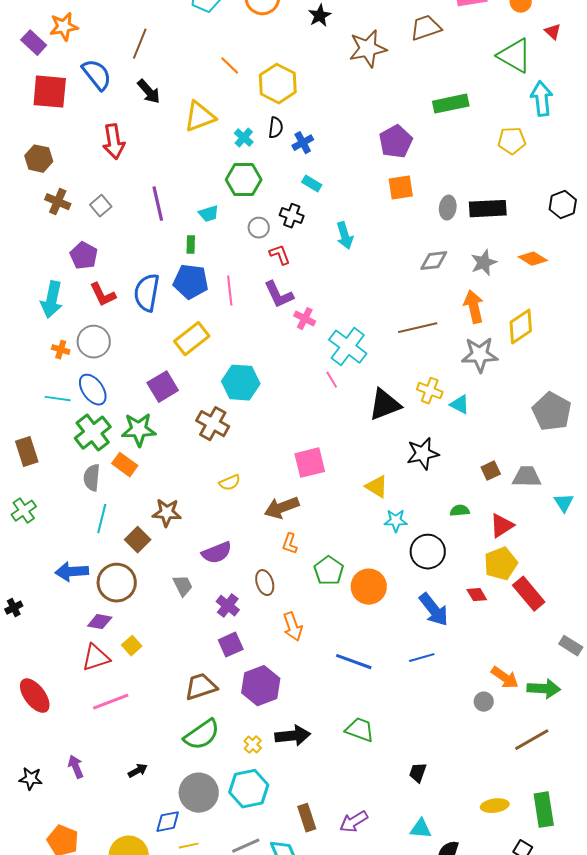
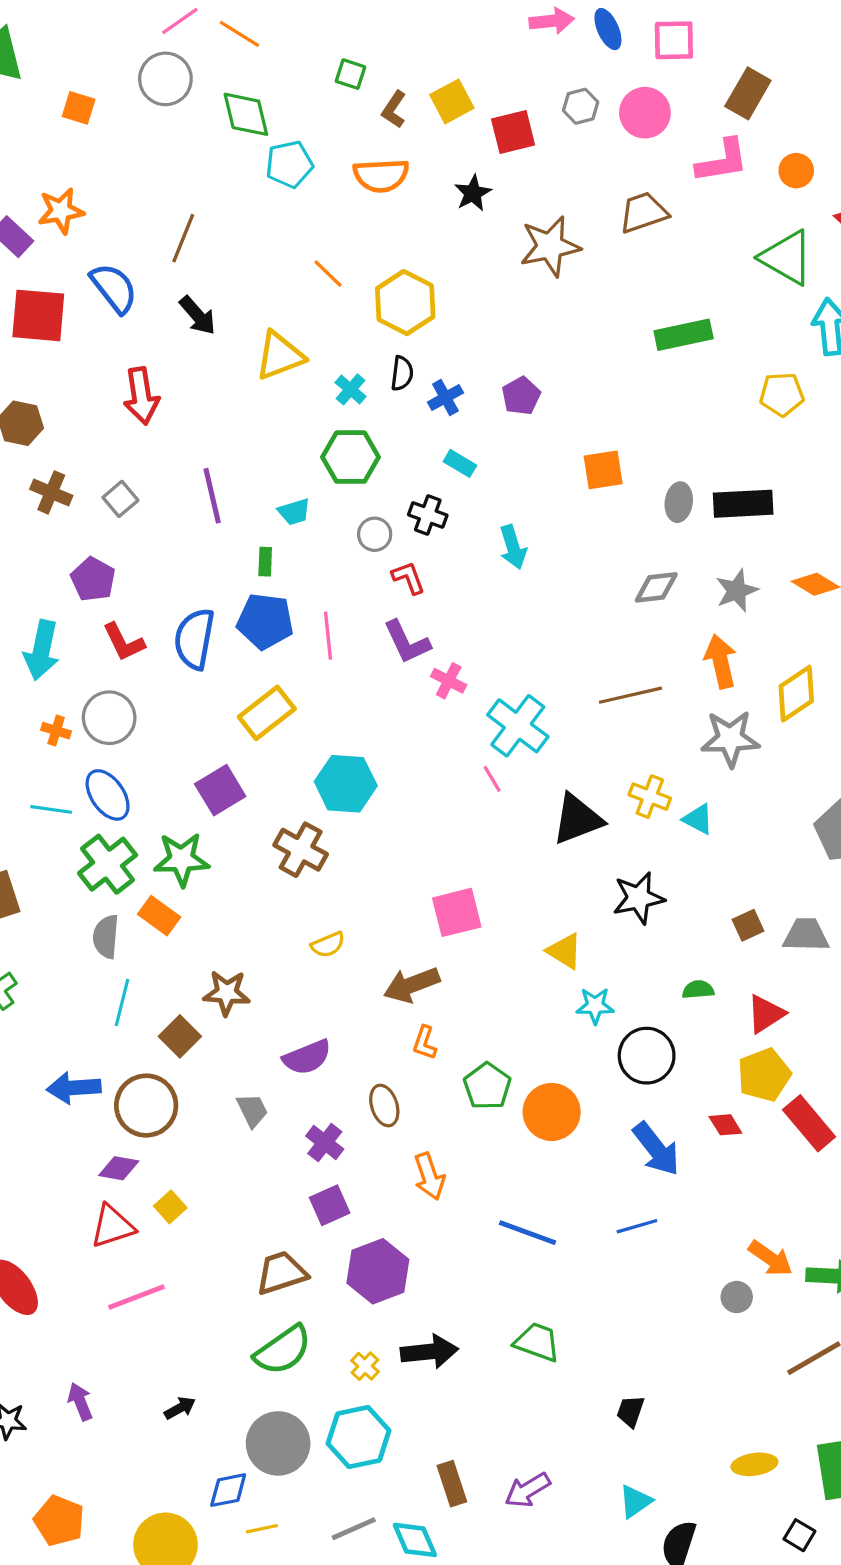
purple pentagon: (396, 142) -> (521, 396), moved, size x0.7
cyan triangle: (421, 829) -> (635, 1501), turned -40

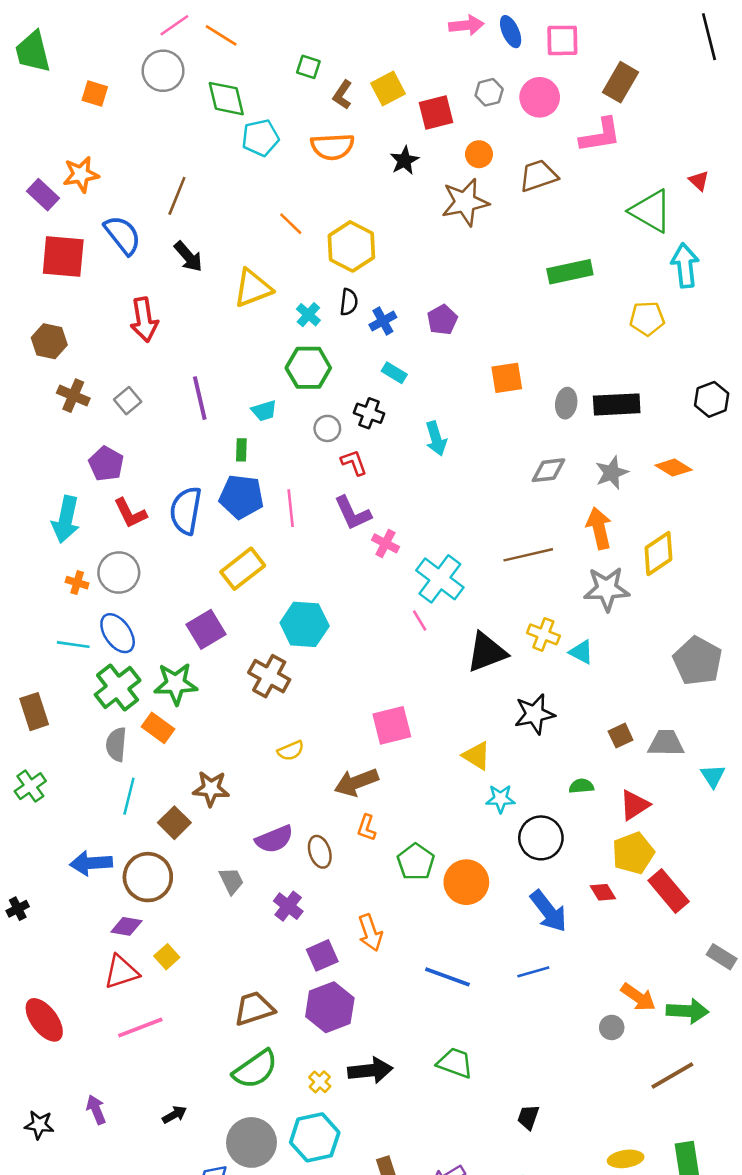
orange circle: (796, 171) -> (479, 154), moved
brown ellipse: (384, 1106) -> (320, 852), moved
purple square: (330, 1205) -> (322, 955), moved

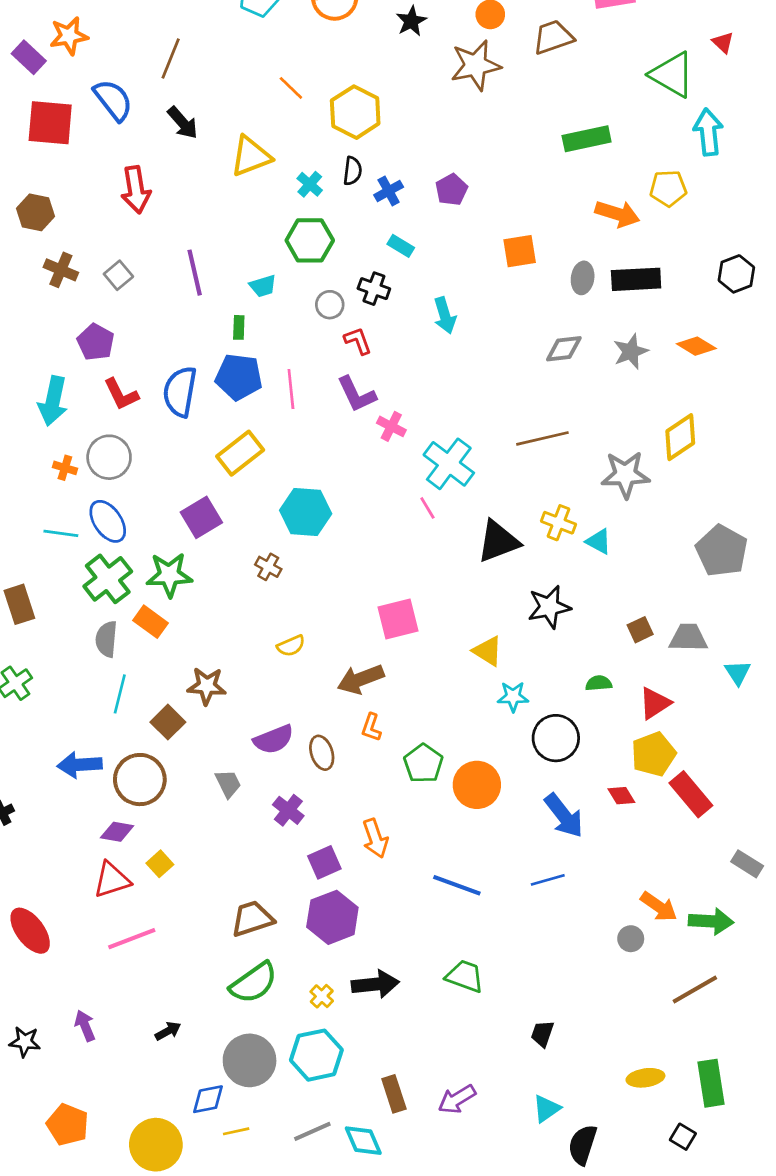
orange arrow: (599, 528) -> (617, 214), moved, turned 120
brown cross: (269, 676) -> (268, 567), size x0.6

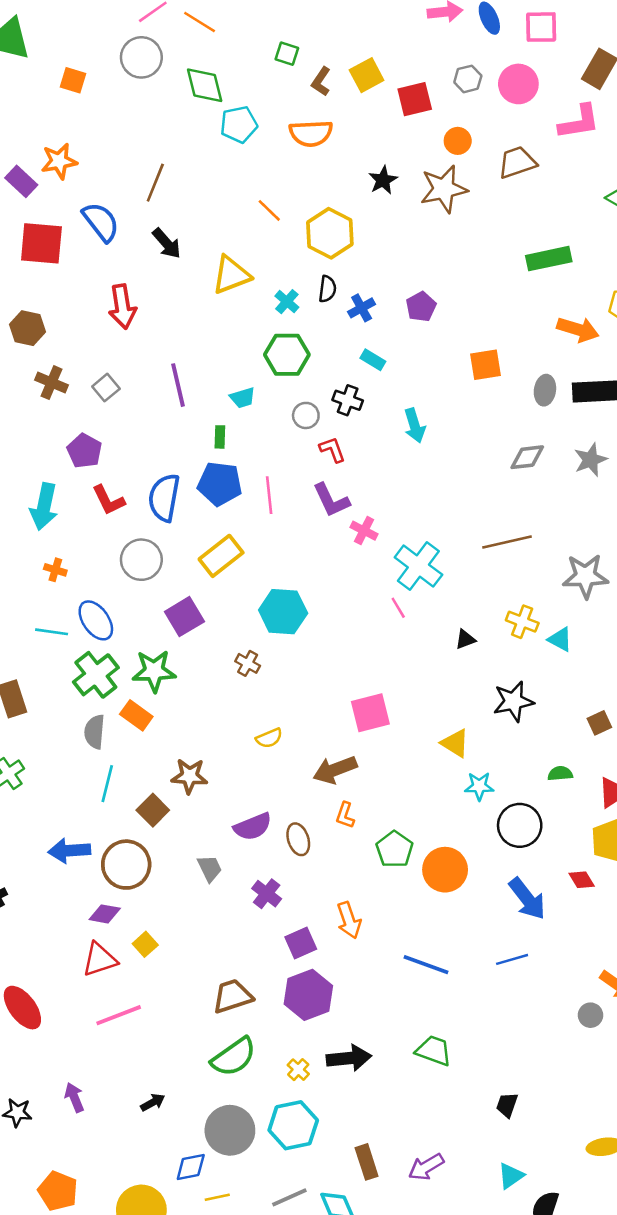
black star: (411, 21) -> (383, 180), moved
gray circle: (109, 457) -> (141, 560), moved
black triangle: (498, 541) -> (465, 639), size x0.5

